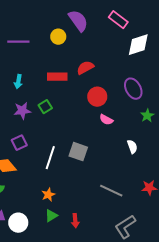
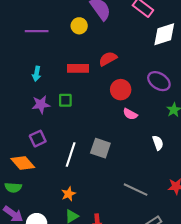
purple ellipse: (133, 89) -> (159, 81), turned -30
green square: (45, 107) -> (65, 100), turned 32

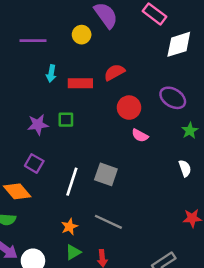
cyan arrow: (37, 74) -> (51, 74), moved
purple square: (38, 139) -> (34, 163), turned -35
white semicircle: (158, 143) -> (185, 168), moved
gray line: (136, 190) -> (108, 222), moved

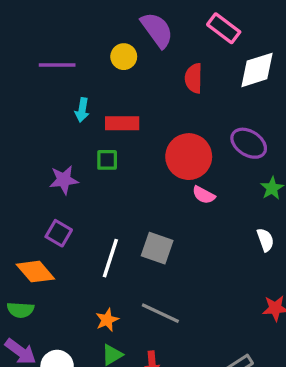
red semicircle: (114, 72) -> (194, 78), moved, turned -60
red circle: (129, 108) -> (189, 157), size x1.4
green square: (66, 120) -> (107, 160), moved

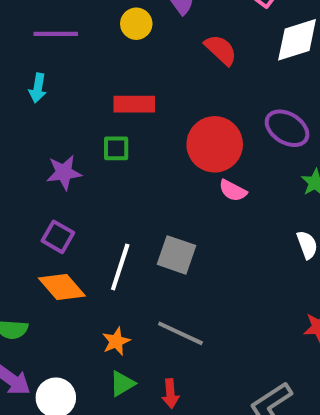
red semicircle: (194, 78) -> (221, 50), turned 132
cyan arrow: (82, 110) -> (38, 88), moved
orange diamond: (35, 272) -> (62, 287), moved

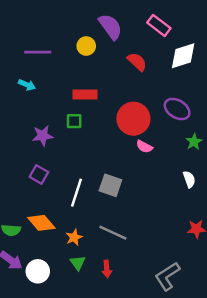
cyan arrow: (38, 88) -> (27, 85), turned -77
orange diamond: (62, 287) -> (41, 223), moved
green triangle: (122, 384) -> (78, 263), turned -35

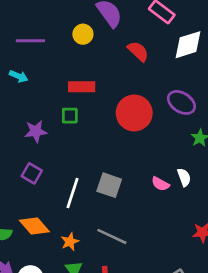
pink semicircle: (144, 147) -> (160, 184), moved
white semicircle: (189, 179) -> (184, 177), moved

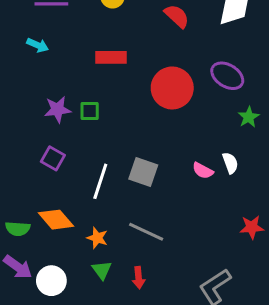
green square: (70, 116) -> (90, 111), moved
orange star: (70, 242) -> (97, 238), turned -30

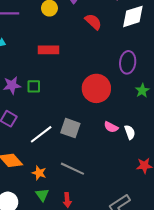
purple ellipse: (227, 76) -> (128, 62), turned 65
red circle: (172, 88) -> (96, 88), moved
white semicircle: (230, 163) -> (130, 132), moved
white line: (100, 181) -> (41, 134), turned 35

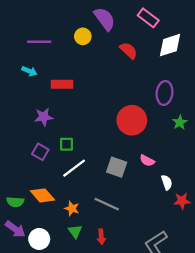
red rectangle: (48, 50) -> (62, 84), moved
green square: (34, 86) -> (66, 144), moved
gray square: (70, 128) -> (117, 167), moved
white semicircle: (130, 132) -> (167, 182), moved

